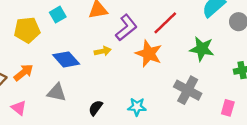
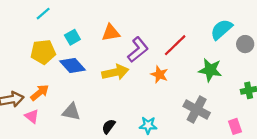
yellow arrow: (103, 51) -> (115, 72), size x1.6
orange star: (149, 54) -> (159, 75), size x0.7
blue diamond: (66, 59) -> (72, 65), moved
pink triangle: (19, 108) -> (32, 116), moved
pink rectangle: (228, 108) -> (235, 126), turned -35

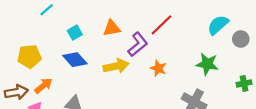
red line: (175, 45) -> (162, 25), moved
yellow pentagon: (43, 52) -> (29, 56), moved

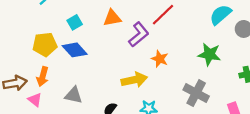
yellow pentagon: (29, 56) -> (45, 44), moved
yellow arrow: (116, 66) -> (134, 80), moved
orange arrow: (43, 86) -> (43, 76), turned 144

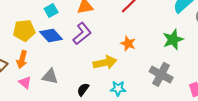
purple L-shape: (139, 34) -> (82, 33), moved
green star: (209, 54) -> (173, 39), turned -30
pink triangle: (35, 100) -> (25, 82), moved

